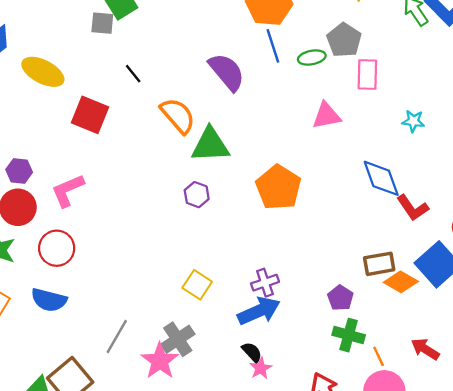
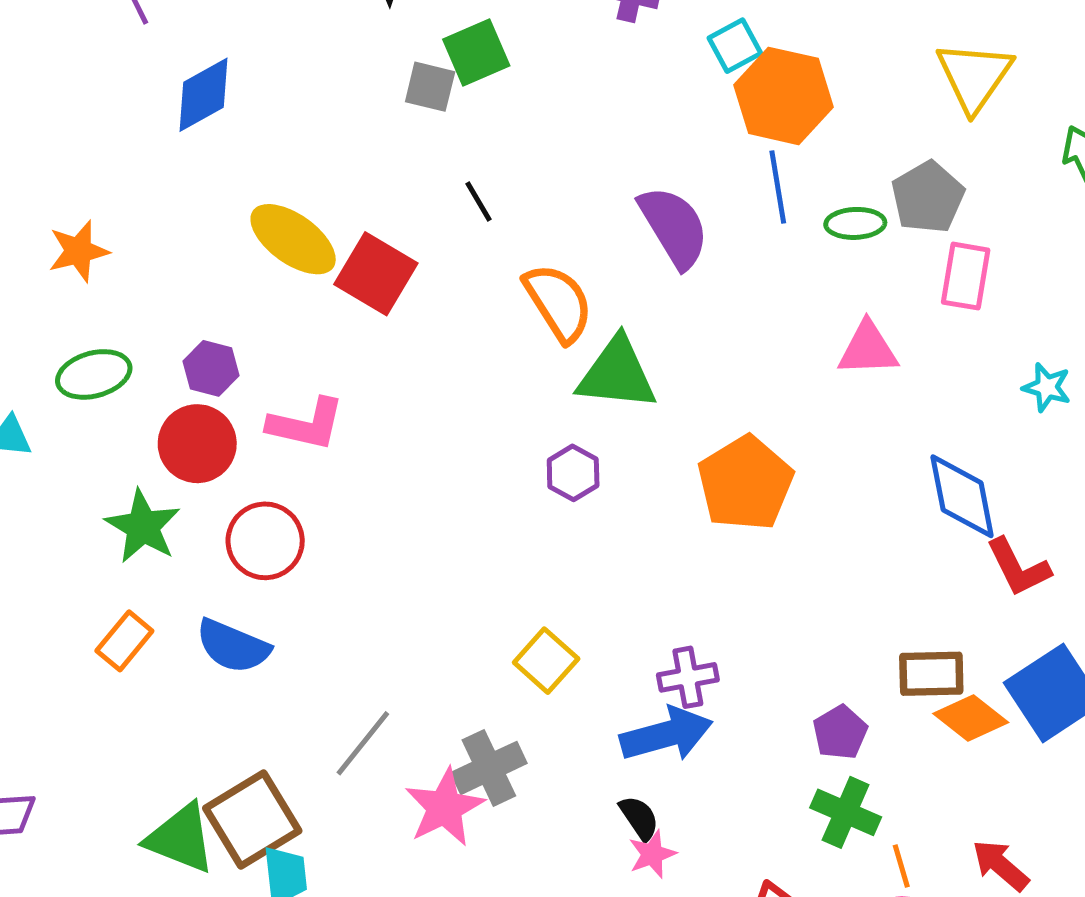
yellow ellipse: (43, 72) -> (293, 239), moved
pink L-shape: (68, 190) -> (306, 424), turned -153

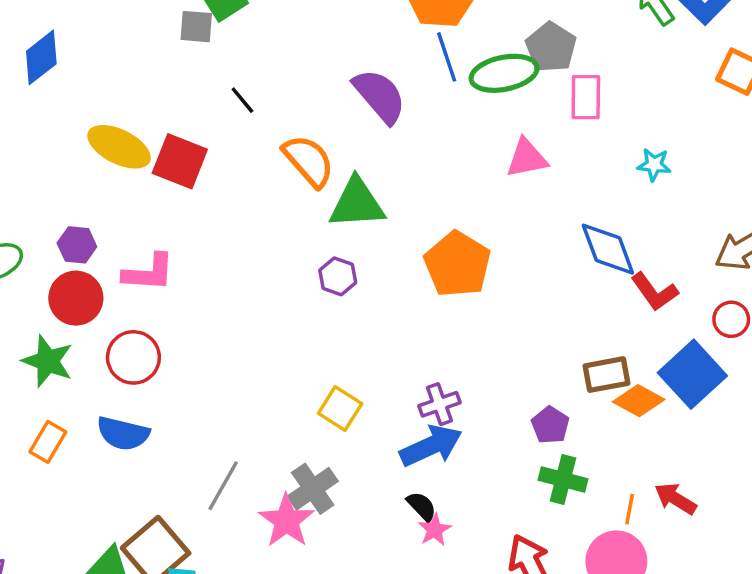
green ellipse: (855, 223) -> (504, 73), size x1.6
orange line: (901, 866) -> (630, 509), moved, turned 36

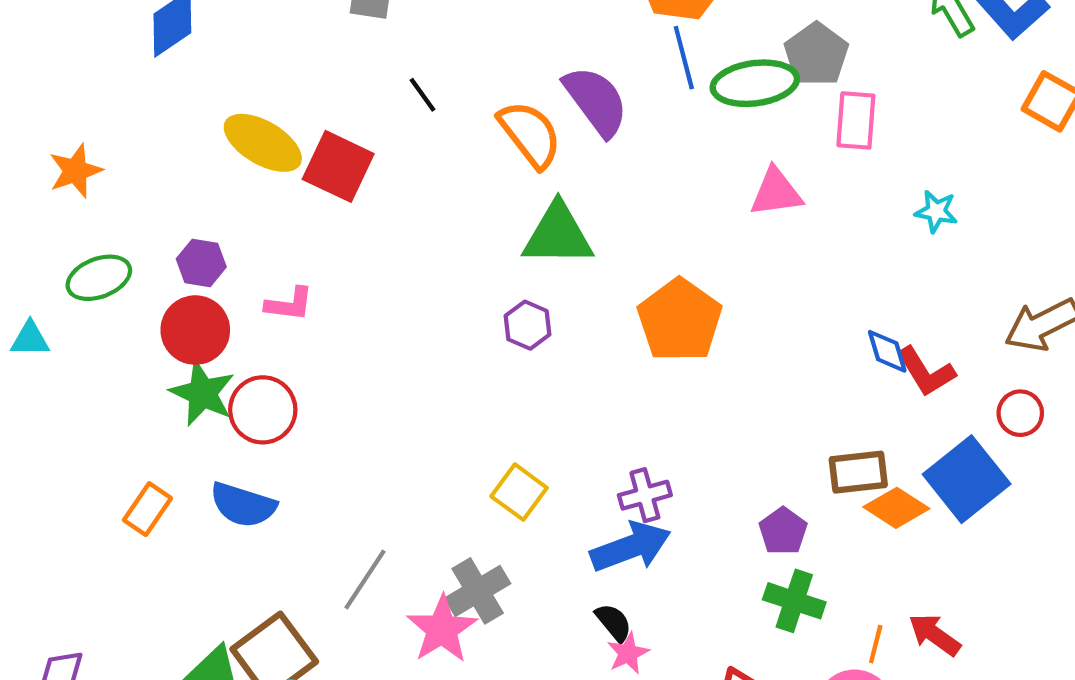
orange semicircle: (309, 161) -> (530, 134), moved
blue diamond: (608, 249) -> (887, 351), moved, size x0.6
pink L-shape: (149, 273) -> (289, 304), size x0.7
green star: (48, 361) -> (202, 393), moved

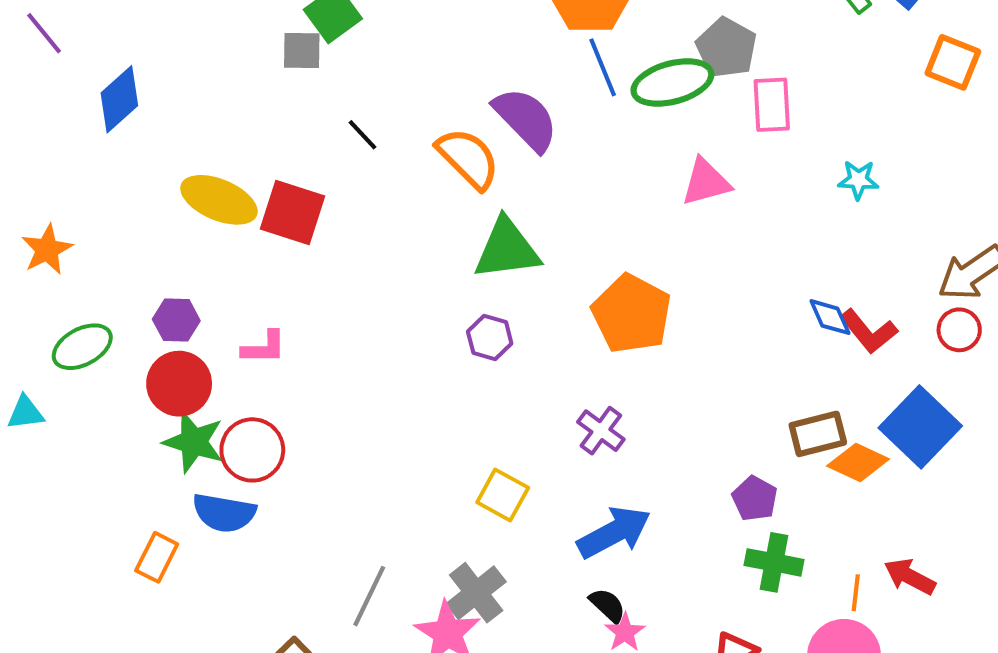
red circle: (1020, 413) -> (959, 330), moved
purple cross: (645, 495) -> (601, 431), moved, turned -30
blue semicircle: (243, 505) -> (224, 513), moved

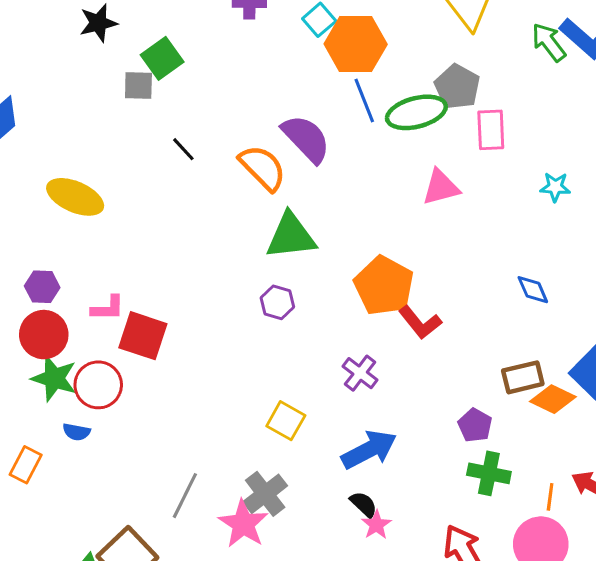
red square: (293, 212) -> (143, 336), moved
red L-shape: (869, 331) -> (420, 322), moved
blue semicircle: (224, 513) -> (77, 432), size x0.6

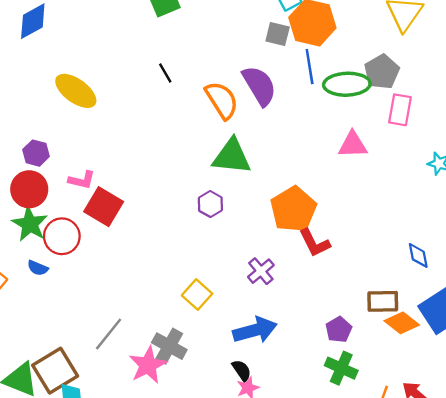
gray square: (138, 86) -> (278, 34), moved
blue diamond: (533, 290) -> (418, 255), moved
gray cross: (265, 494) -> (169, 346), turned -36

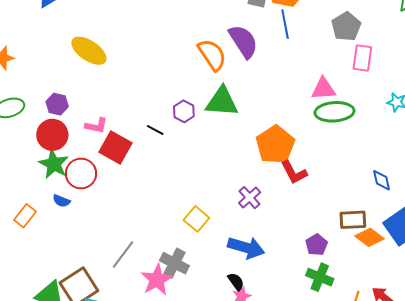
black line: (165, 73) -> (155, 130), moved, turned -30
green ellipse: (347, 84) -> (334, 112), moved
purple hexagon: (210, 204) -> (184, 111), moved
blue arrow: (255, 330) -> (246, 247), turned 33

